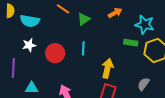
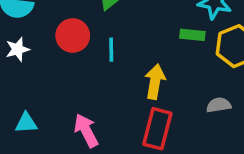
red circle: (55, 53) -> (73, 36), moved
gray semicircle: (143, 84) -> (219, 105), turned 48

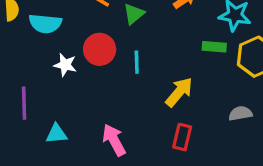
white star: (18, 49) -> (65, 65), moved, turned 30
yellow arrow: (155, 82) -> (179, 92), turned 32
red rectangle: (157, 129) -> (182, 137), size x0.7

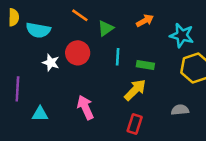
green rectangle: (214, 47) -> (145, 65), moved
cyan line: (137, 62) -> (118, 57), moved
pink arrow: (114, 140) -> (85, 107), moved

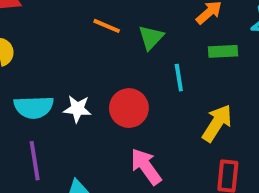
cyan semicircle: (38, 30) -> (34, 107), moved
red circle: (78, 53) -> (129, 108), moved
green rectangle: (145, 65) -> (223, 51), moved

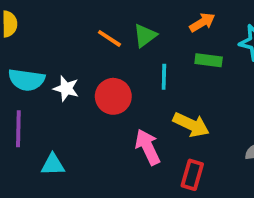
orange line: (107, 26) -> (109, 38), moved
yellow arrow: (217, 123) -> (191, 125), turned 72
pink arrow: (146, 167) -> (148, 147), moved

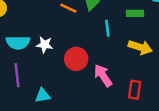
red circle: (113, 96) -> (76, 59), moved
yellow arrow: (191, 125) -> (140, 47), moved

